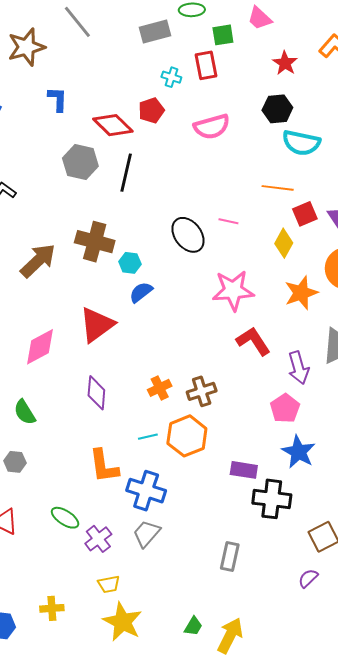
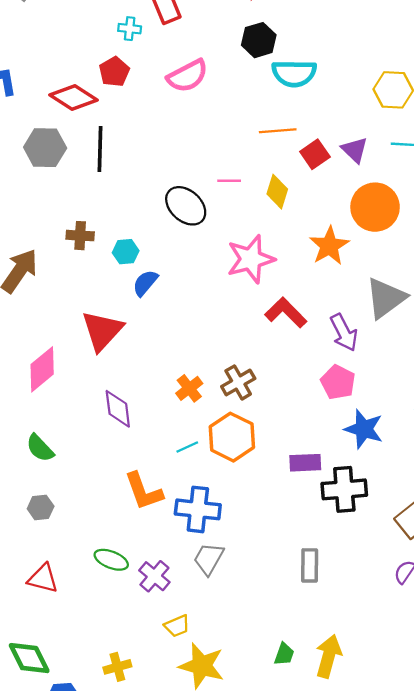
brown cross: (95, 242) -> (80, 236), size x0.6
yellow diamond: (284, 243) -> (277, 192), moved

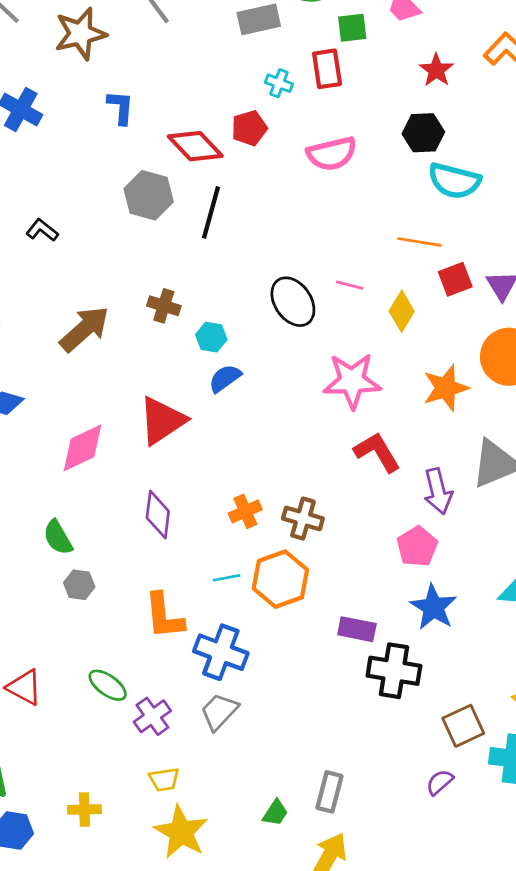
brown cross: (238, 382) -> (303, 518), turned 32
gray hexagon: (41, 507) -> (79, 585), moved
gray rectangle: (310, 565) -> (329, 792), moved
green trapezoid: (284, 654) -> (275, 813), moved

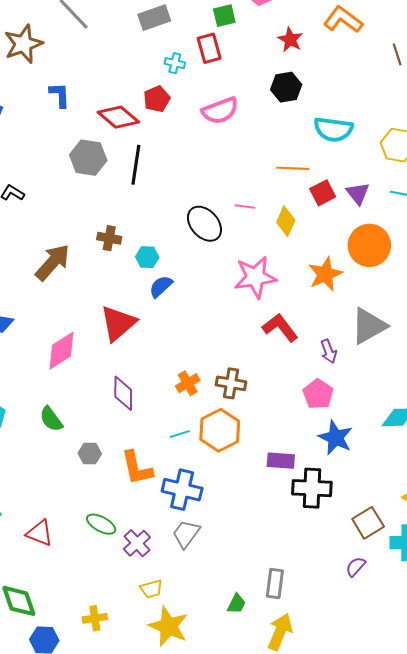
cyan semicircle: (454, 181) -> (333, 129), moved
purple arrow: (438, 491) -> (329, 351), size x0.7
gray hexagon: (79, 585) -> (90, 453), moved

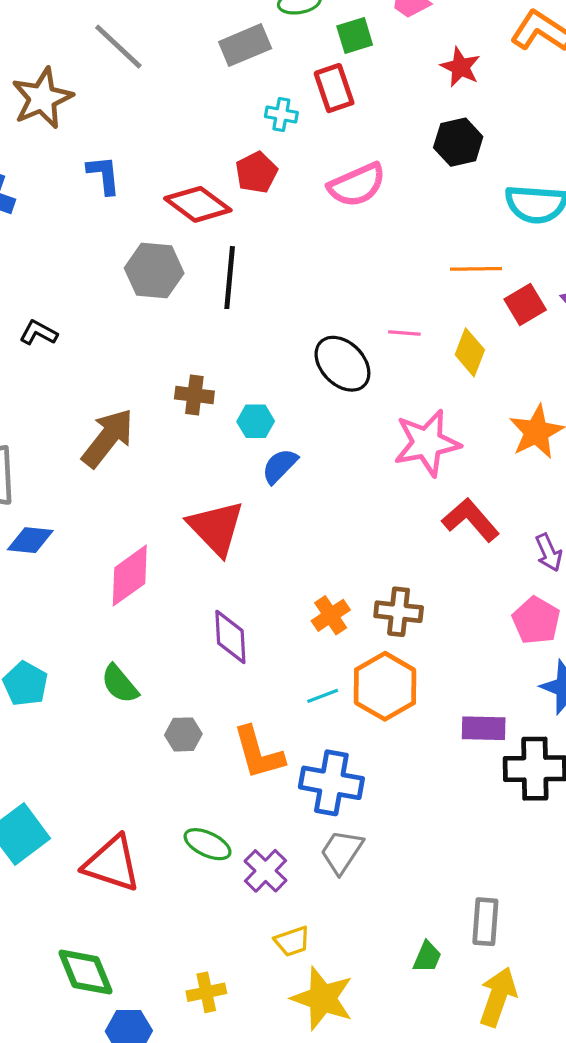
red triangle: (118, 323) -> (216, 528), turned -30
red triangle: (40, 533) -> (112, 864), size x1.4

